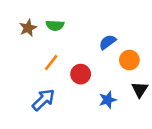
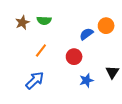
orange circle: (129, 60) -> (106, 26), moved
red circle: (81, 74) -> (74, 57), moved

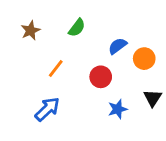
green semicircle: (44, 20) -> (77, 28), moved, turned -56
orange circle: (106, 26) -> (144, 59), moved

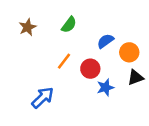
orange line: (56, 68) -> (64, 61), moved
black triangle: (153, 98) -> (136, 77), moved, turned 36
blue star: (118, 109) -> (105, 87), moved

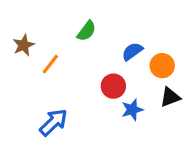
brown star: (28, 27) -> (24, 45), moved
orange line: (64, 61) -> (50, 64), moved

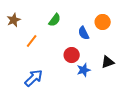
brown star: (24, 45) -> (14, 20), moved
blue semicircle: (132, 51) -> (84, 33), turned -80
orange circle: (162, 66) -> (103, 22), moved

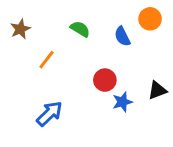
green semicircle: (55, 20) -> (80, 29), turned -96
orange circle: (103, 22) -> (150, 19), moved
blue semicircle: (84, 33) -> (122, 36), moved

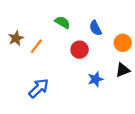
orange circle: (150, 19) -> (123, 43), moved
brown star: (20, 29) -> (16, 38), moved
red circle: (105, 80) -> (80, 50), moved

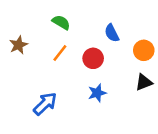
green semicircle: (63, 22) -> (61, 22), moved
orange line: (36, 46) -> (60, 53), moved
blue star: (95, 79) -> (97, 93), moved

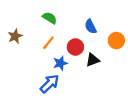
black triangle: (144, 82) -> (93, 60), moved
blue star: (97, 93) -> (60, 63), moved
blue arrow: (45, 104) -> (50, 84), moved

